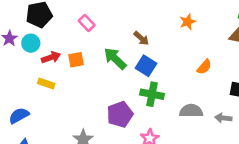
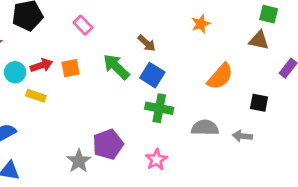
cyan circle: (31, 43) -> (15, 72), moved
orange semicircle: (204, 67) -> (220, 76), size x1.5
purple pentagon: (120, 114) -> (108, 144), moved

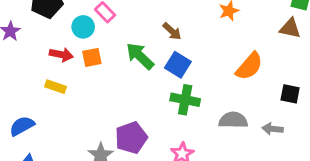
red arrow: (41, 65) -> (61, 55), turned 30
cyan circle: (15, 72) -> (83, 27), moved

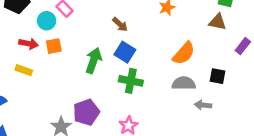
green arrow: (140, 56) -> (94, 60), moved, turned 65
gray semicircle: (233, 120) -> (184, 83), moved

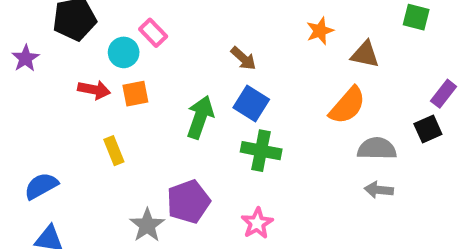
brown triangle: (218, 22) -> (365, 54), moved
yellow rectangle: (24, 70) -> (114, 151), moved, turned 49
black square: (218, 76) -> (428, 129), moved, turned -35
gray semicircle: (184, 83) -> (377, 149), moved

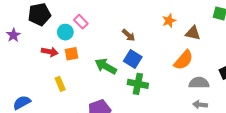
green arrow: (200, 117) -> (106, 66), turned -80

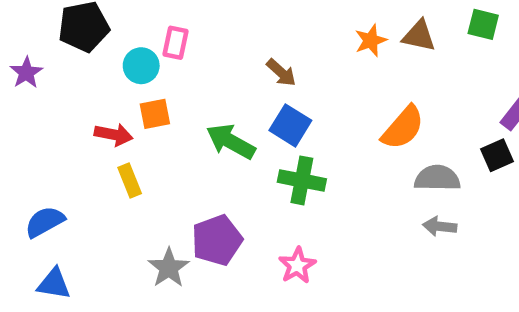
pink rectangle: (81, 22) -> (176, 43), turned 56
brown triangle: (193, 33) -> (419, 36), moved
red arrow: (50, 52) -> (114, 135), moved

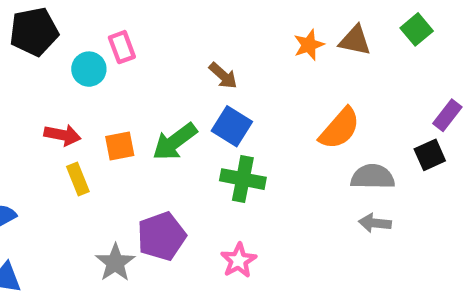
green square: (483, 24) -> (417, 29), turned 36
pink rectangle: (176, 43) -> (122, 47), turned -32
orange square: (155, 114) -> (120, 146), moved
green arrow: (231, 141) -> (175, 142), turned -66

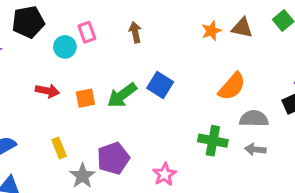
brown arrow: (223, 76) -> (135, 32), moved, turned -144
yellow rectangle: (78, 179) -> (59, 148), moved
green cross: (243, 179) -> (213, 141), moved

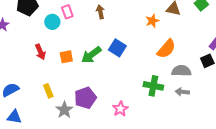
orange star: (211, 31) -> (152, 21), moved
red arrow: (47, 91) -> (40, 52), turned 56

